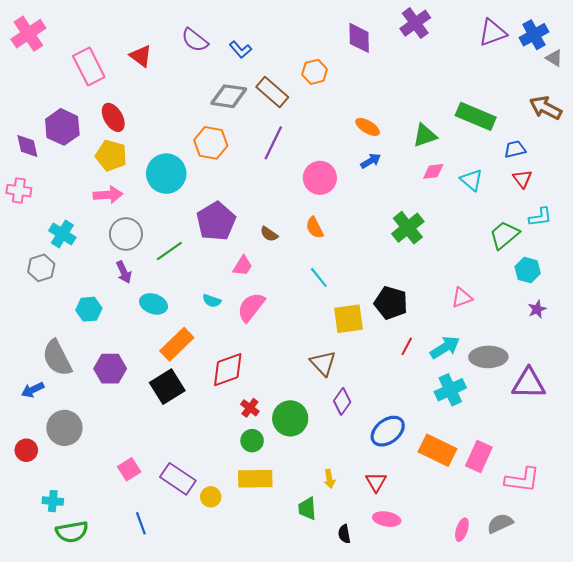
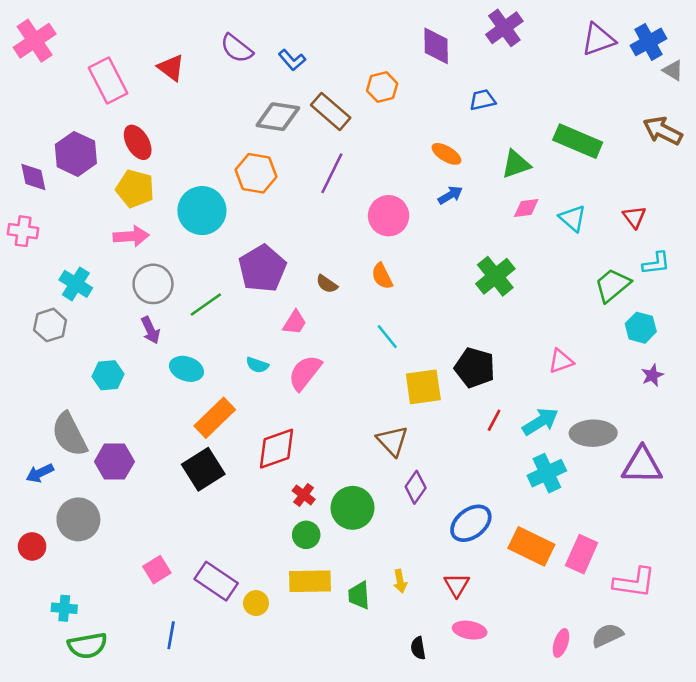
blue trapezoid: (515, 149) -> (482, 100), moved
purple hexagon: (110, 369) -> (114, 462), moved
green trapezoid: (307, 508) -> (359, 595), moved
blue line: (141, 523) -> (171, 635), turned 30

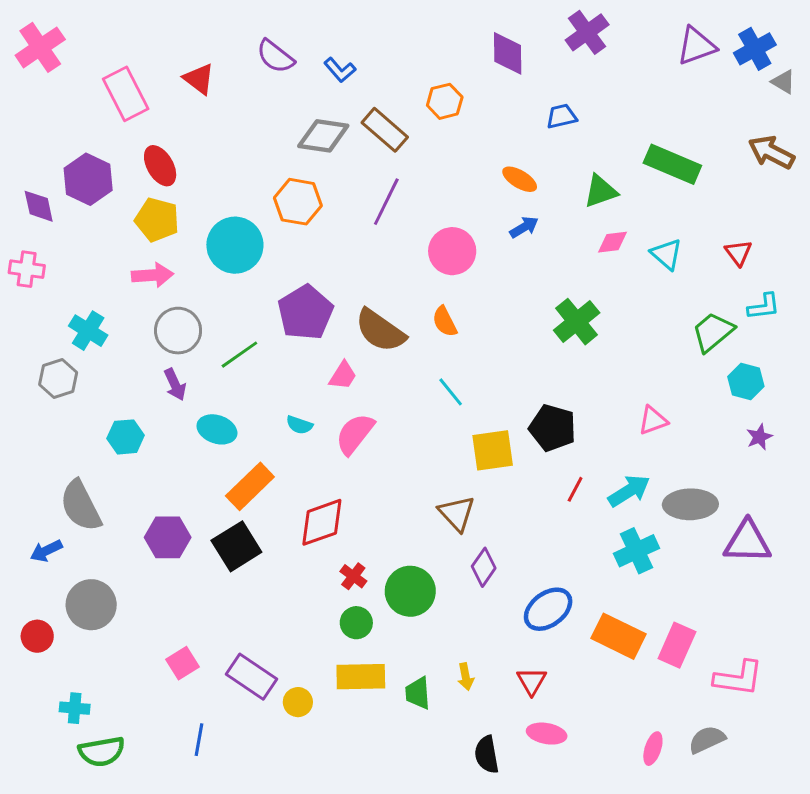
brown semicircle: (327, 284) -> (380, 331), size x2.0
purple hexagon: (114, 462) -> (168, 537), moved
black semicircle: (418, 648) -> (487, 755), size x1.4

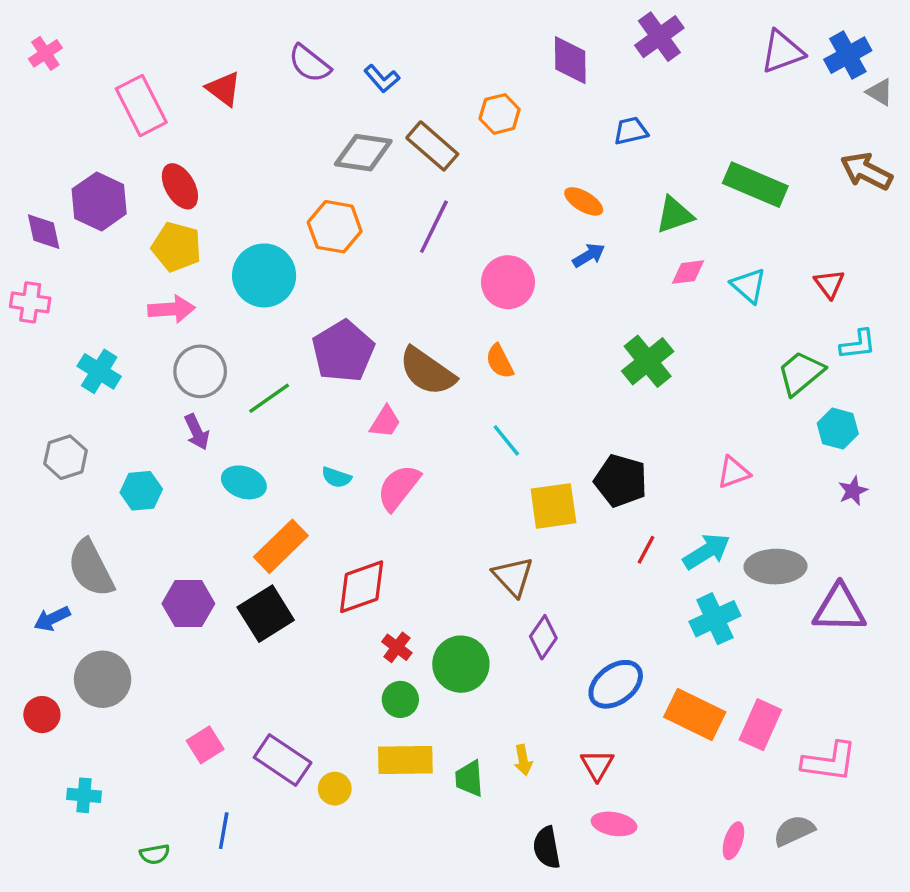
pink cross: (40, 47) -> (45, 53), size x0.6
gray hexagon: (58, 378) -> (66, 457), moved
green semicircle: (102, 752) -> (155, 854), moved, size x0.6

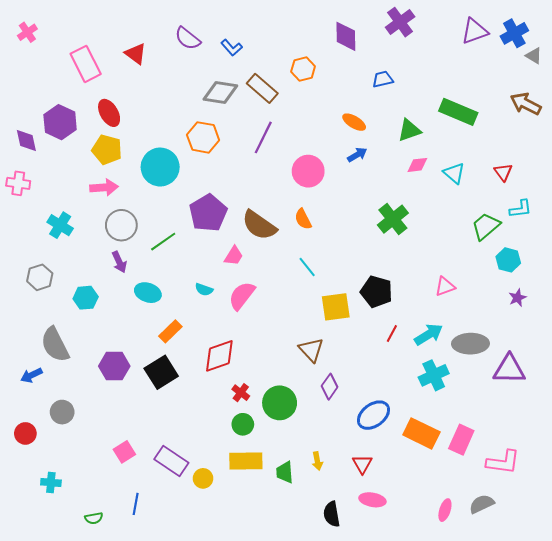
orange rectangle: (281, 546) -> (170, 331), size x0.7
gray circle: (103, 679) -> (62, 412), size x0.7

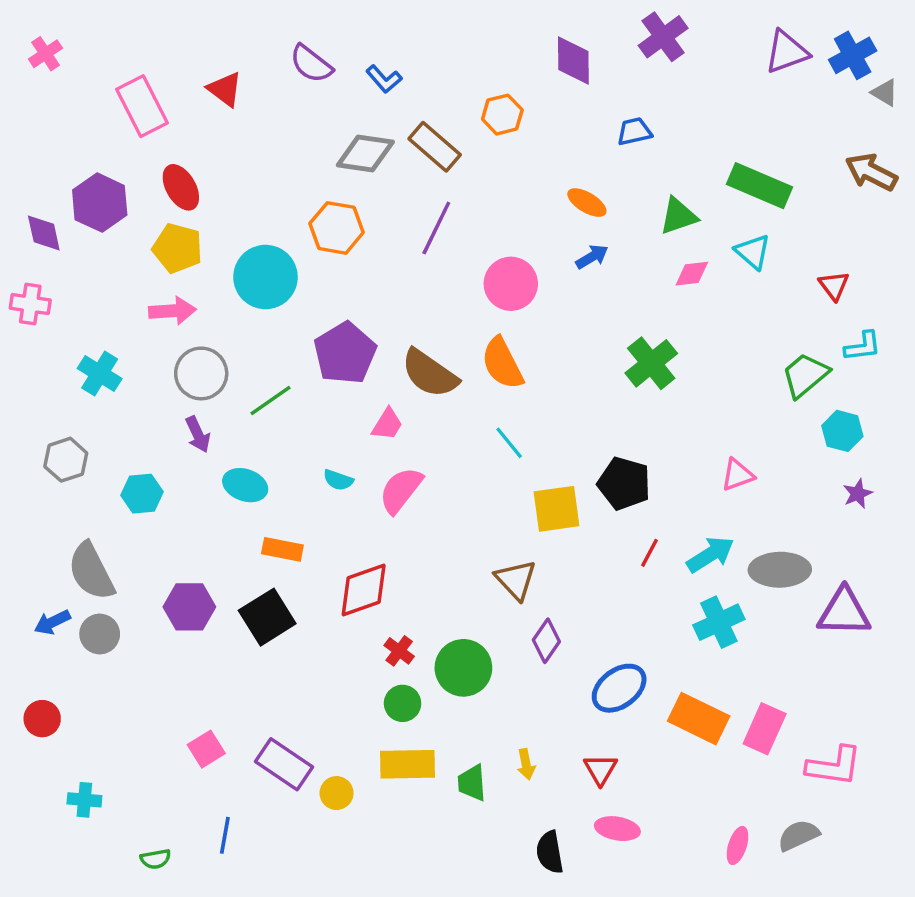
cyan triangle: (454, 173) -> (753, 252), moved
orange semicircle: (303, 219) -> (502, 363), size x1.5
orange rectangle: (170, 331) -> (282, 549), turned 55
gray circle: (62, 412) -> (100, 634), moved

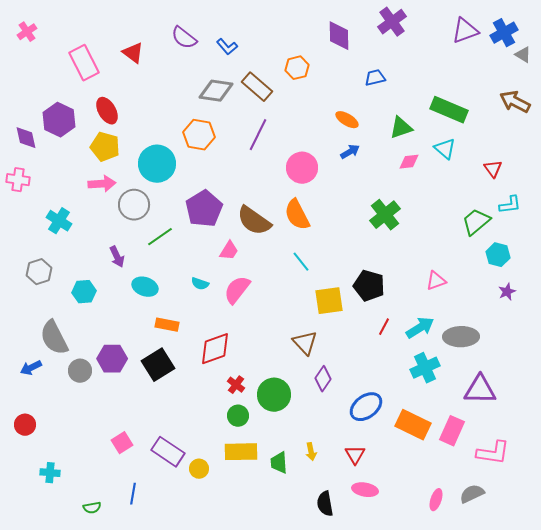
gray circle: (201, 373) -> (134, 205), moved
purple triangle: (844, 612) -> (480, 390), moved
gray circle: (100, 634) -> (80, 371), moved

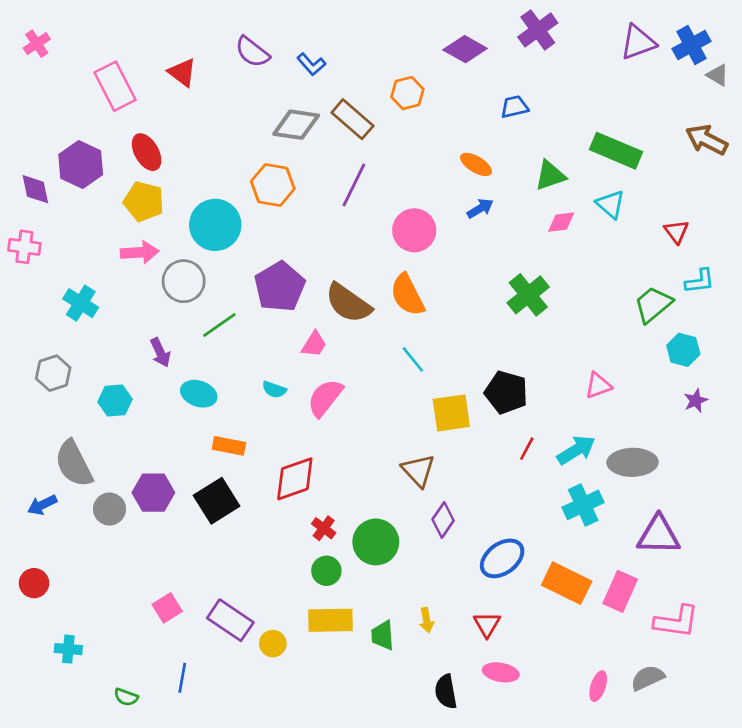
purple diamond: (339, 36) -> (465, 49), turned -60
green semicircle: (92, 508) -> (126, 697), turned 30

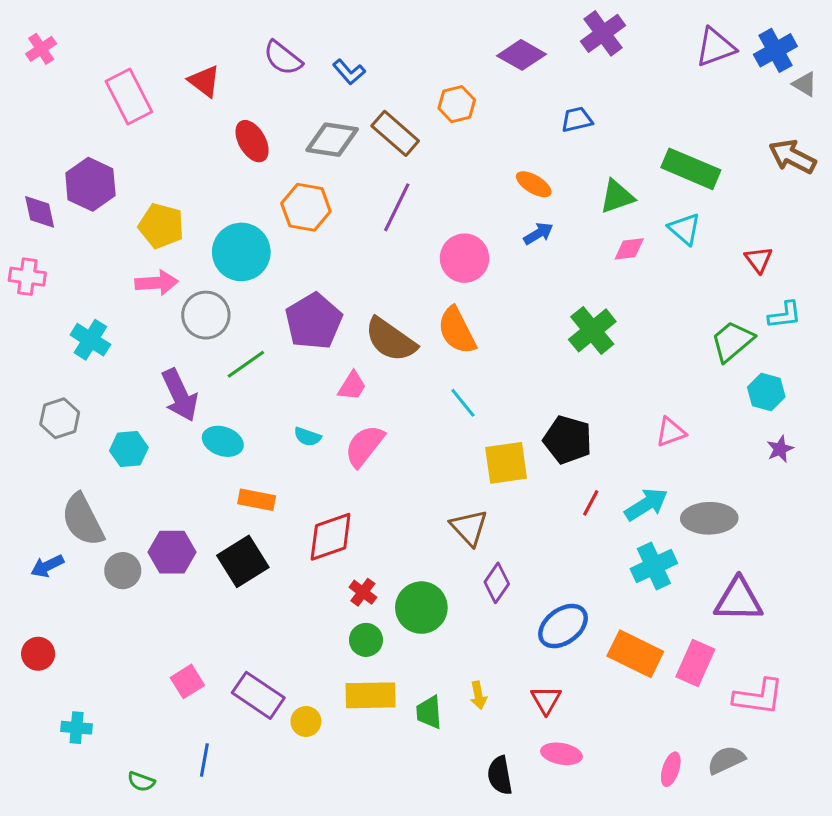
red ellipse: (147, 152) -> (252, 141), moved
purple arrow: (160, 353) -> (180, 395), size x1.6

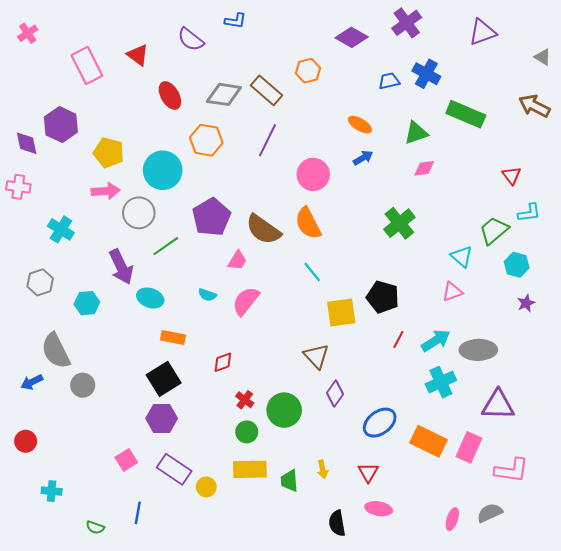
blue cross: (775, 50) -> (426, 74), moved, turned -32
blue L-shape: (349, 72) -> (235, 21), moved, turned -40
cyan triangle: (685, 229) -> (462, 256), moved
red diamond: (331, 537) -> (223, 362), size x0.6
purple hexagon: (172, 552) -> (162, 418), moved

